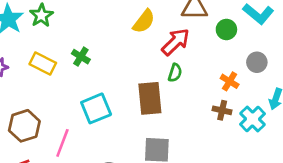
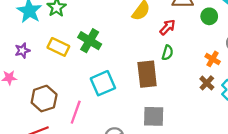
red arrow: (176, 42) -> (168, 27), size x0.7
green cross: (81, 57) -> (90, 41), size x1.5
brown cross: (222, 110) -> (207, 83), turned 32

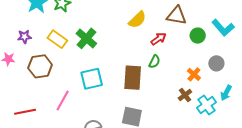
brown hexagon: (44, 99) -> (40, 66), moved

